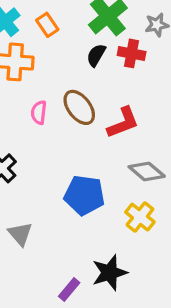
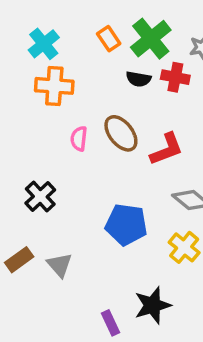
orange rectangle: (47, 25) -> (109, 39), moved
black semicircle: (96, 55) -> (139, 79), turned -110
purple rectangle: (69, 290) -> (110, 323), turned -65

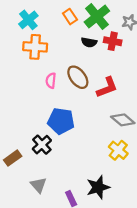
black cross: (40, 197) -> (42, 145), moved
blue pentagon: (126, 225) -> (61, 121), moved
gray triangle: (60, 265) -> (39, 185), moved

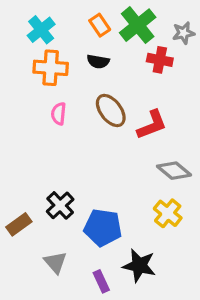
black semicircle: (89, 42) -> (98, 61), moved
pink semicircle: (51, 81) -> (59, 114), moved
blue pentagon: (61, 121) -> (103, 228), moved
black star: (98, 187) -> (139, 266), turned 30

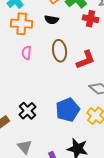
brown ellipse: (111, 110) -> (60, 51), turned 30
blue pentagon: (103, 228) -> (68, 110), moved, turned -30

